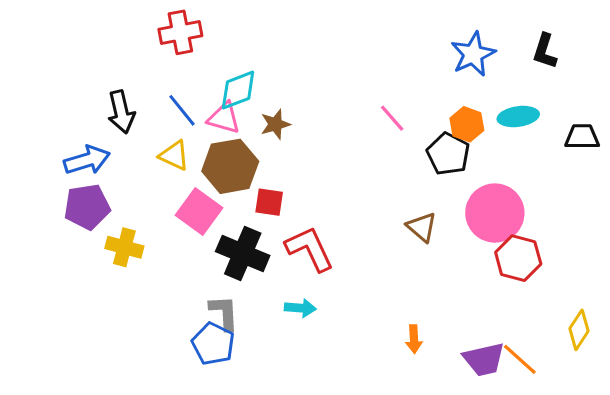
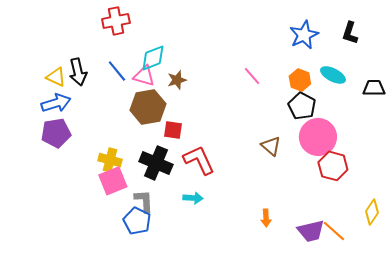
cyan ellipse: (518, 117) -> (333, 75), turned 35
black pentagon: (448, 154) -> (302, 106), moved
yellow triangle: (174, 155) -> (56, 77), moved
pink square: (199, 211) -> (113, 181), moved, turned 32
yellow cross: (124, 247) -> (110, 160), moved

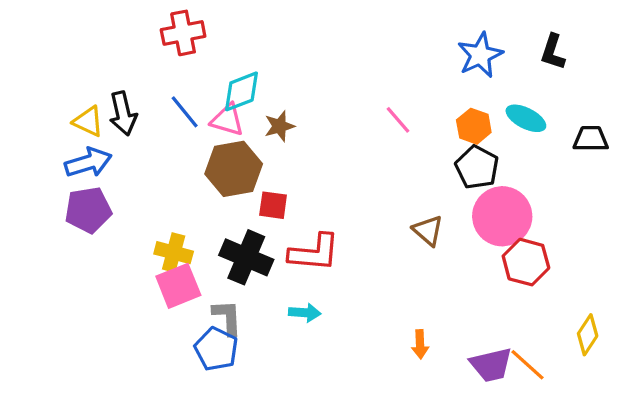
red L-shape: (199, 160) -> (314, 253), turned 120

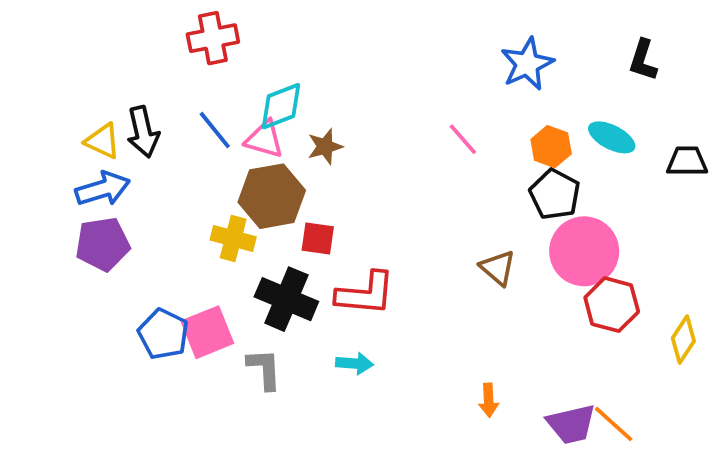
blue star: (480, 55) -> (527, 64), moved
yellow cross: (174, 253) -> (233, 238), moved
yellow diamond: (588, 335) -> (683, 340), moved
blue pentagon: (216, 349) -> (163, 334), moved

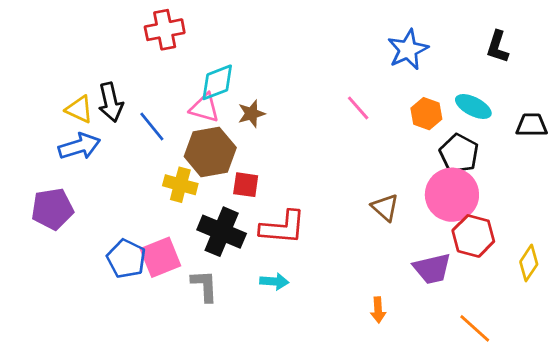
blue line: (215, 130) -> (152, 126), moved
black pentagon: (555, 194) -> (459, 153), moved
purple pentagon: (103, 244) -> (52, 209), moved
purple trapezoid: (571, 424) -> (432, 269), moved

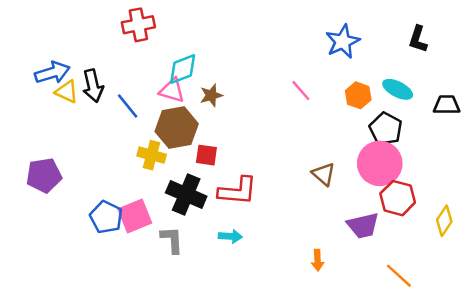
blue arrow: (79, 146) -> (52, 73), moved

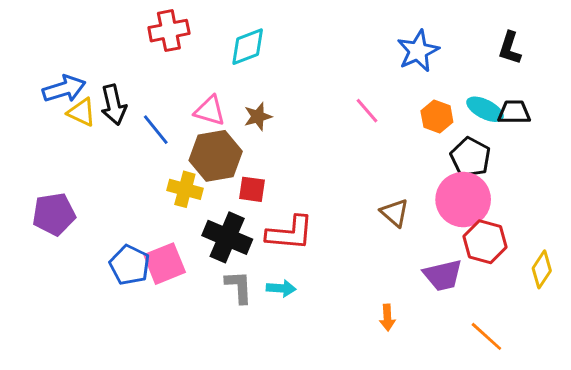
cyan diamond: (183, 69) -> (248, 47), moved
black trapezoid: (447, 105) -> (514, 112), moved
gray L-shape: (172, 240) -> (239, 287), moved

